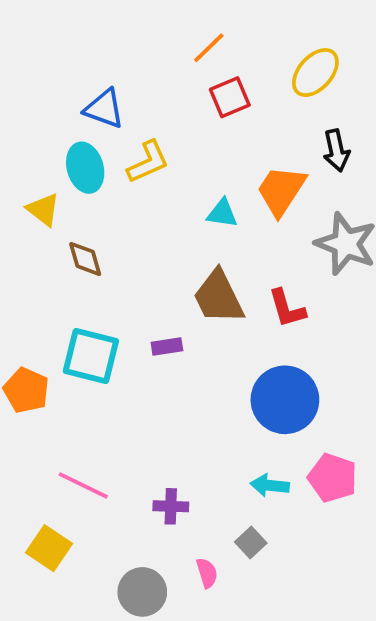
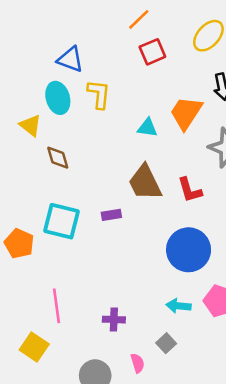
yellow L-shape: (148, 162) -> (99, 94), turned -60
pink line: (83, 485) -> (57, 306), turned 56

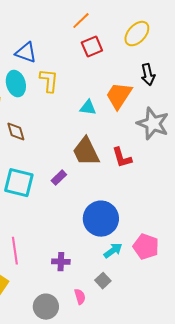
purple rectangle: (111, 215) -> (59, 178), turned -35
blue circle: (189, 250) -> (101, 219), moved
cyan arrow: (179, 306) -> (113, 251), turned 138

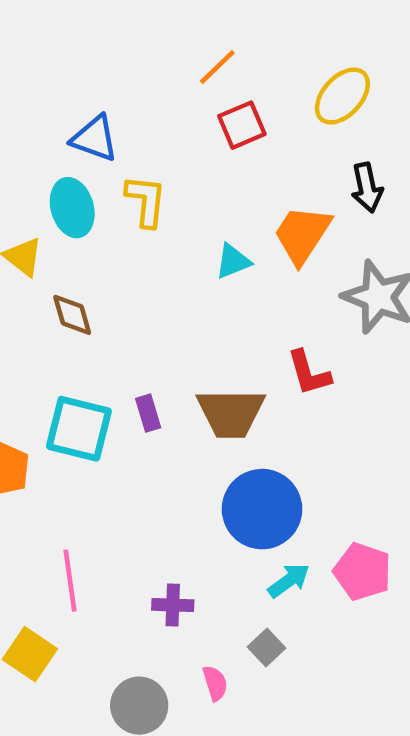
cyan triangle: (88, 108) -> (233, 261), turned -30
brown trapezoid: (86, 152) -> (231, 413), moved, turned -64
purple rectangle: (59, 178) -> (148, 413), moved, turned -63

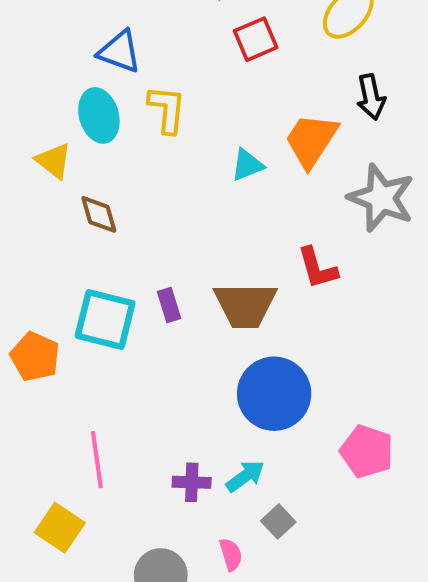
cyan arrow: (289, 581) -> (245, 476), moved

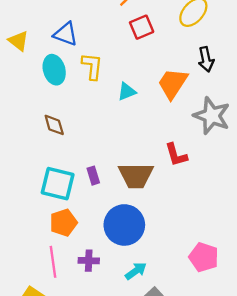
yellow triangle: (54, 161) -> (19, 41), moved
cyan triangle: (247, 165) -> (127, 92), moved
orange pentagon: (35, 357) -> (63, 223), moved, turned 30
blue circle: (274, 394) -> (124, 225), moved
purple cross: (192, 482) -> (89, 261), moved

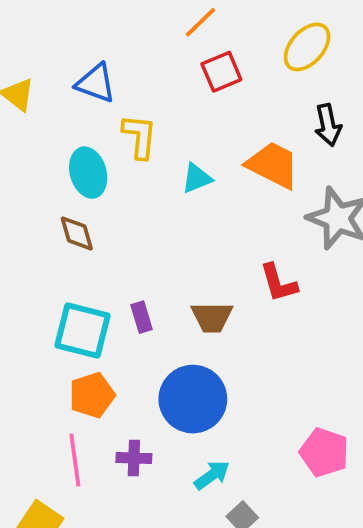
cyan ellipse: (54, 70) -> (88, 173), moved
orange trapezoid: (173, 83) -> (273, 165), turned 84
brown trapezoid: (136, 176) -> (212, 317), size x0.7

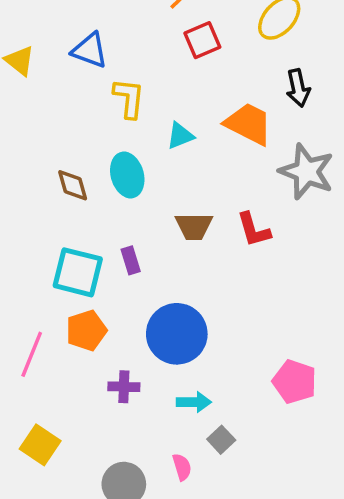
cyan ellipse: (88, 173) -> (127, 175), moved
brown trapezoid: (212, 317) -> (194, 226), moved
pink line: (75, 460) -> (32, 354), moved, turned 30
cyan arrow: (212, 475) -> (194, 402), turned 36

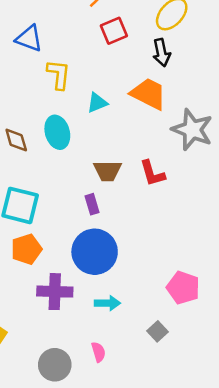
black arrow: (298, 88) -> (161, 53), moved
purple rectangle: (131, 260) -> (92, 204), moved
purple cross: (124, 387) -> (55, 292), size x1.5
gray square: (221, 440) -> (158, 331), moved

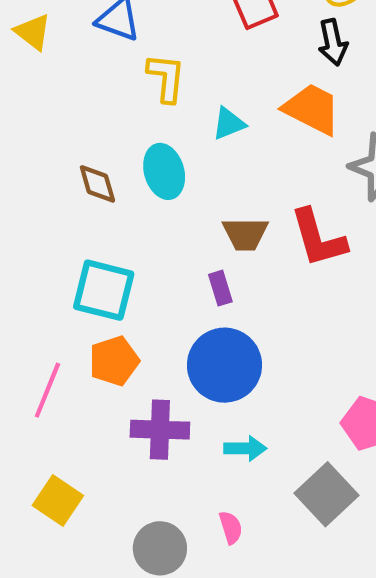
red L-shape: (152, 173) -> (318, 238), size x1.4
gray square: (158, 331) -> (327, 494), size x1.8

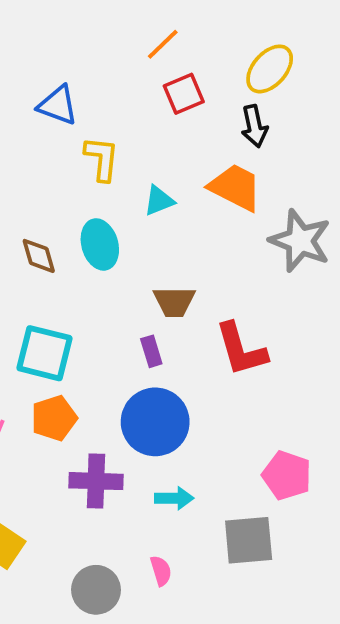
red L-shape: (318, 238) -> (241, 349), moved
gray square: (327, 494) -> (249, 540), turned 38

